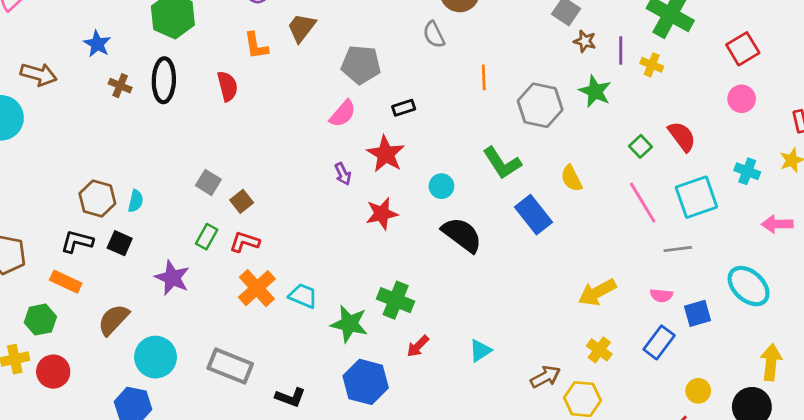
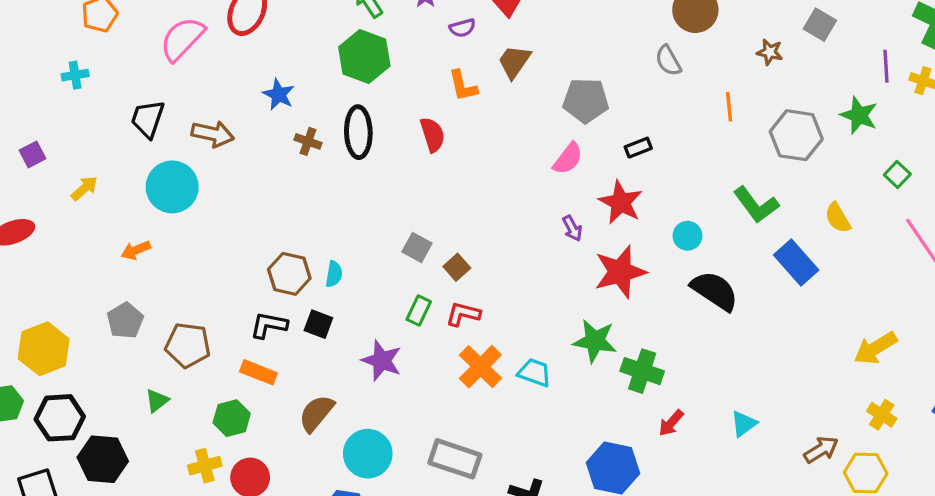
brown star: (585, 41) -> (770, 52), moved
green square: (640, 146) -> (897, 175), moved
red star: (382, 214) -> (620, 272), size x1.4
green star: (349, 324) -> (595, 341), moved

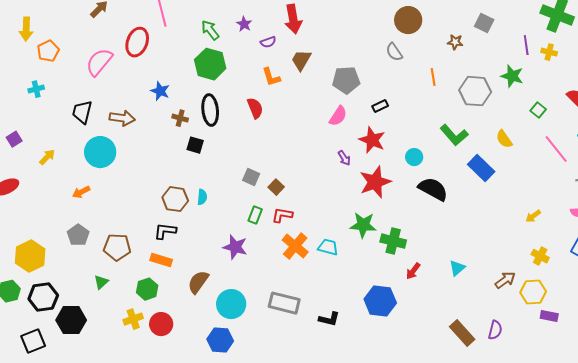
black square: (318, 324) -> (195, 145), moved
yellow arrow: (875, 348) -> (533, 216), size x0.6

